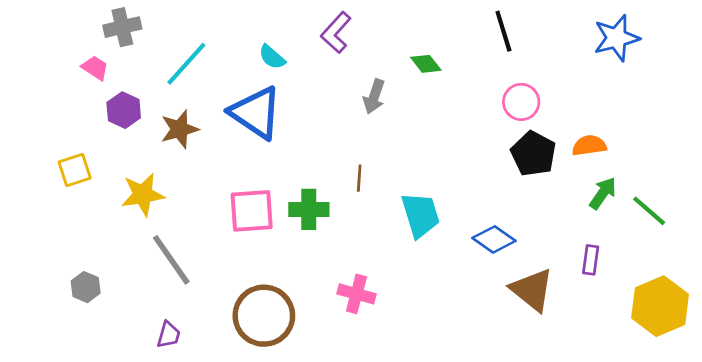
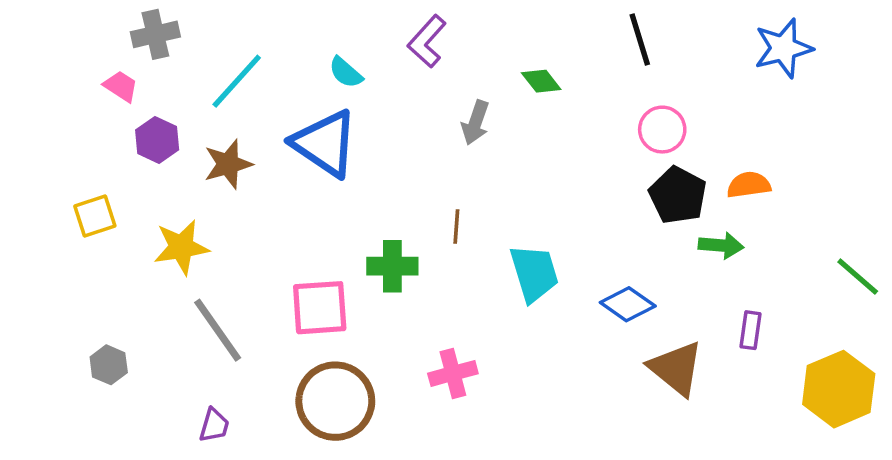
green arrow: (603, 193) -> (721, 245), moved, turned 60
pink square: (252, 211) -> (320, 308), moved
green line: (649, 211) -> (858, 277), moved
pink cross: (356, 294) -> (453, 373), turned -30

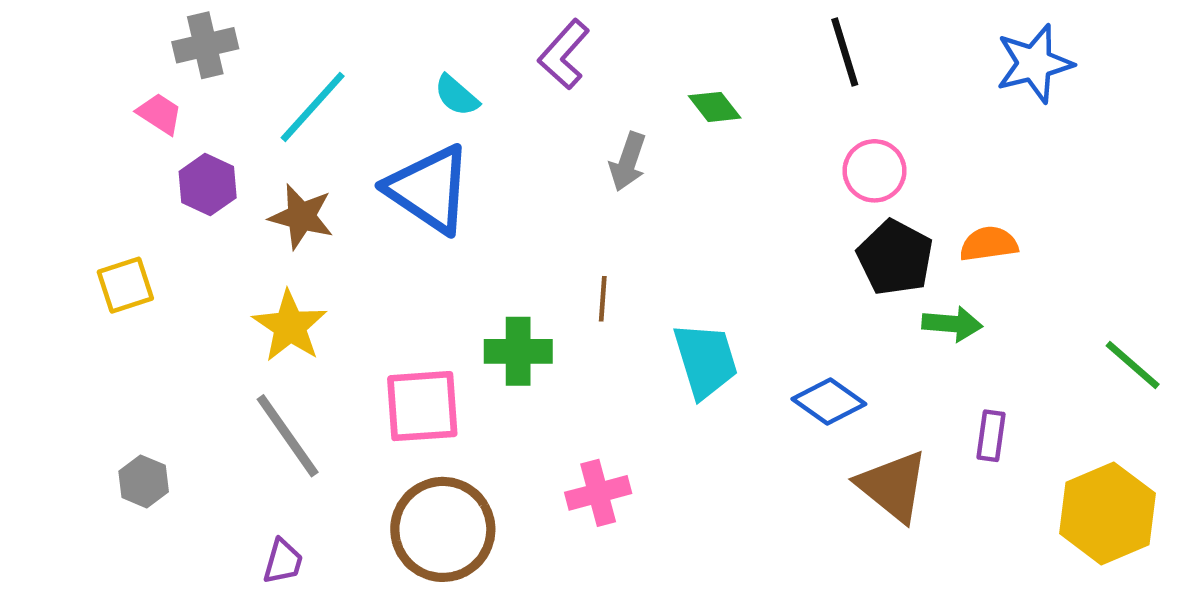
brown star: (228, 164) -> (301, 217), turned 30
yellow star: (181, 247) -> (290, 326), moved, turned -30

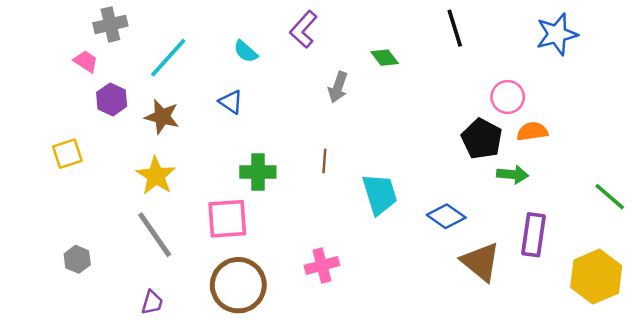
pink circle: (874, 171) -> (508, 97), moved
blue triangle: (429, 189) -> (231, 102), size x0.5
green cross: (518, 351) -> (258, 172), moved
purple rectangle: (991, 436) -> (533, 235), size x1.6

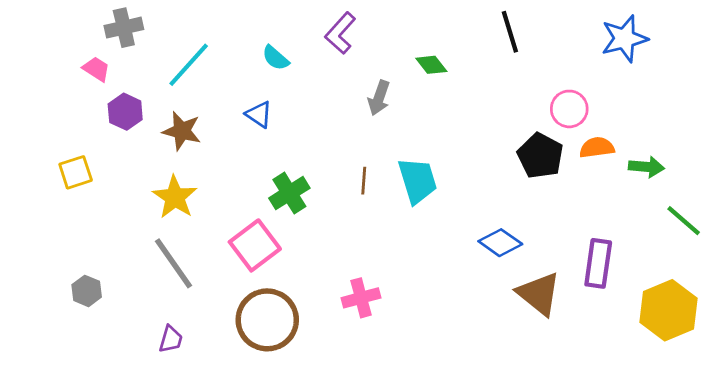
green cross: (258, 172) -> (289, 193), turned -32
green arrow: (513, 174) -> (646, 167), moved
cyan trapezoid: (380, 194) -> (418, 181), moved
pink square: (227, 219) -> (255, 245), turned -33

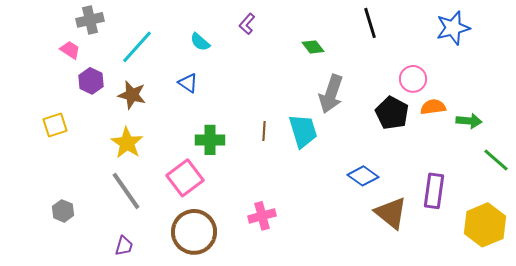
purple L-shape: (340, 33) -> (247, 24), size x0.7
gray arrow: (379, 98) -> (331, 94), moved, size x1.5
green cross: (289, 193) -> (210, 140), turned 32

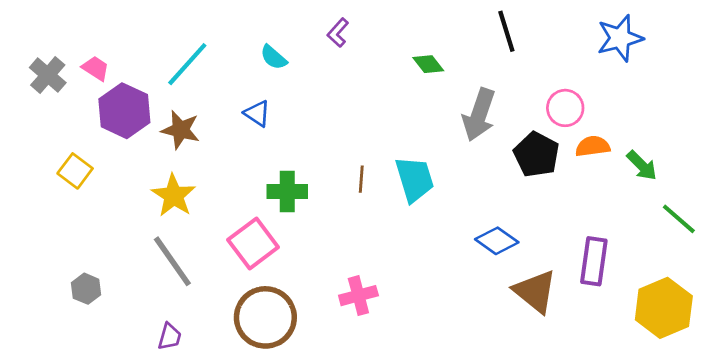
gray cross: (90, 20) -> (48, 75), moved, turned -36
purple hexagon: (91, 81) -> (124, 111), size x1.5
gray arrow: (331, 94) -> (479, 115), moved
green arrow: (469, 121) -> (642, 165), turned 40
yellow square: (55, 125) -> (75, 171), turned -35

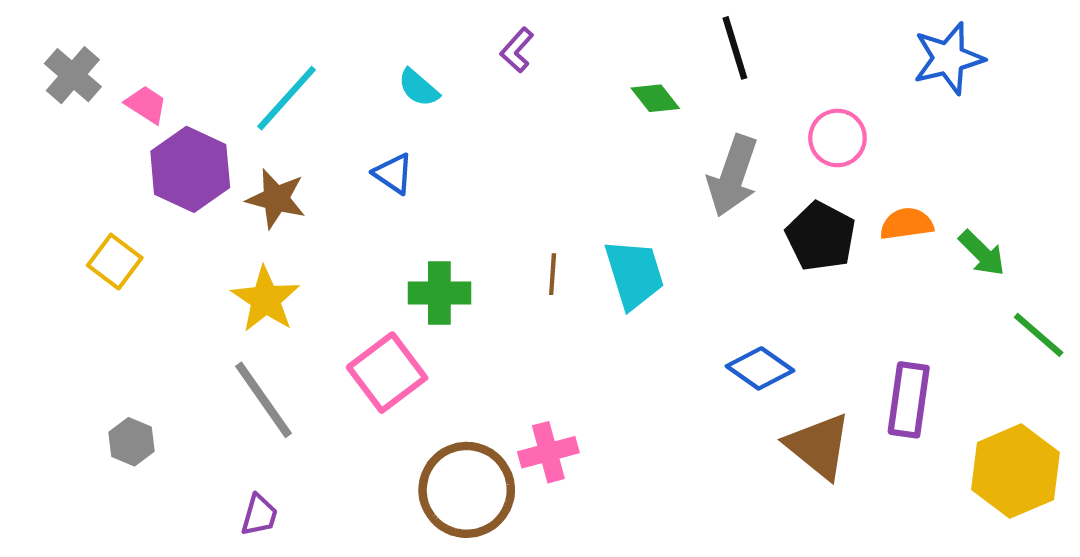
black line: (506, 31) -> (735, 48), moved
gray cross: (48, 75) -> (73, 75), moved
pink circle: (565, 108) -> (837, 138), moved
brown circle: (265, 317) -> (467, 490), moved

